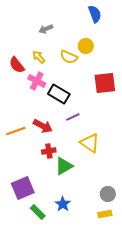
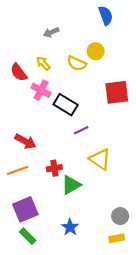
red arrow: (43, 126) -> (25, 141), moved
orange line: (16, 131) -> (18, 170), moved
green rectangle: (38, 212) -> (28, 236), moved

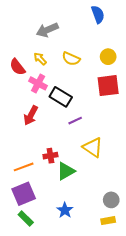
gray arrow: (51, 32) -> (47, 30), size x1.5
yellow circle: (96, 51) -> (108, 57), moved
red arrow: (25, 141) -> (31, 115), moved, turned 90
orange line: (18, 170) -> (24, 167), moved

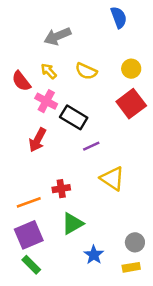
red square: (108, 86) -> (131, 104), turned -30
green triangle: (66, 171) -> (72, 224), moved
blue star: (65, 210) -> (94, 255), moved

